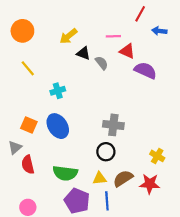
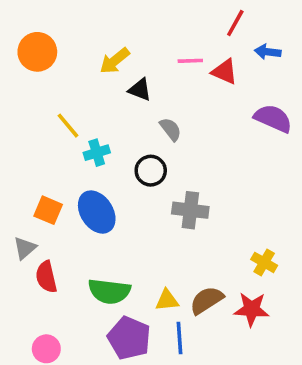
red triangle: (127, 51) -> (225, 72), moved
gray semicircle: (102, 63) -> (171, 129), moved
yellow line: (28, 68) -> (68, 126), moved
purple semicircle: (145, 70) -> (273, 118), moved
black circle: (106, 152) -> (151, 171), moved

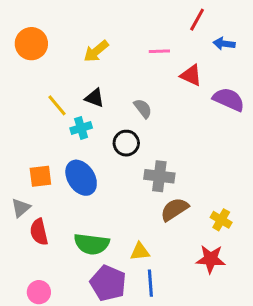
red triangle: (225, 72) -> (191, 75), moved
black triangle: (140, 90) -> (95, 98), moved
orange square: (48, 210) -> (40, 176), turned -30
brown semicircle: (207, 300) -> (174, 209), moved

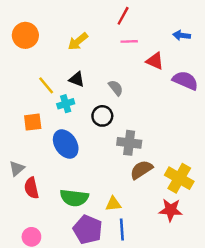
red line: (197, 20) -> (123, 16), moved
orange square: (40, 176) -> (33, 122), moved
yellow cross: (221, 220) -> (179, 178), size x1.6

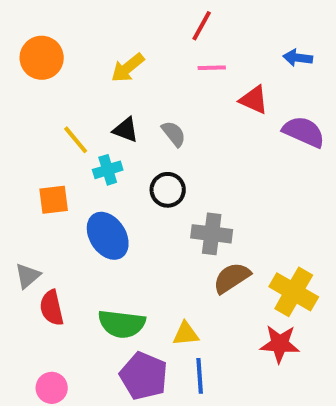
gray semicircle: (116, 88) -> (174, 134), moved

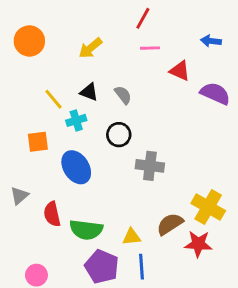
brown semicircle: (232, 278) -> (170, 224), moved
red semicircle: (52, 308) -> (52, 214), moved

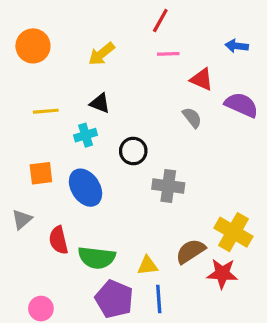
gray semicircle: (123, 95) -> (192, 118), moved
yellow line: (53, 99) -> (46, 111), moved, turned -55
orange square: (38, 142) -> (41, 173), moved

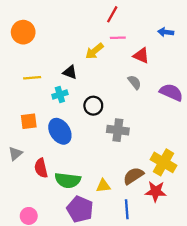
yellow arrow: (101, 54) -> (94, 51), moved
purple semicircle: (241, 105) -> (171, 92), moved
blue line: (159, 299) -> (127, 209), moved

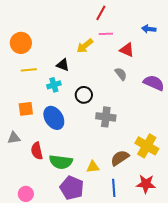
orange circle: (23, 32) -> (21, 43), moved
gray triangle: (15, 154) -> (14, 138), turned 32
red star: (156, 191) -> (146, 184), moved

